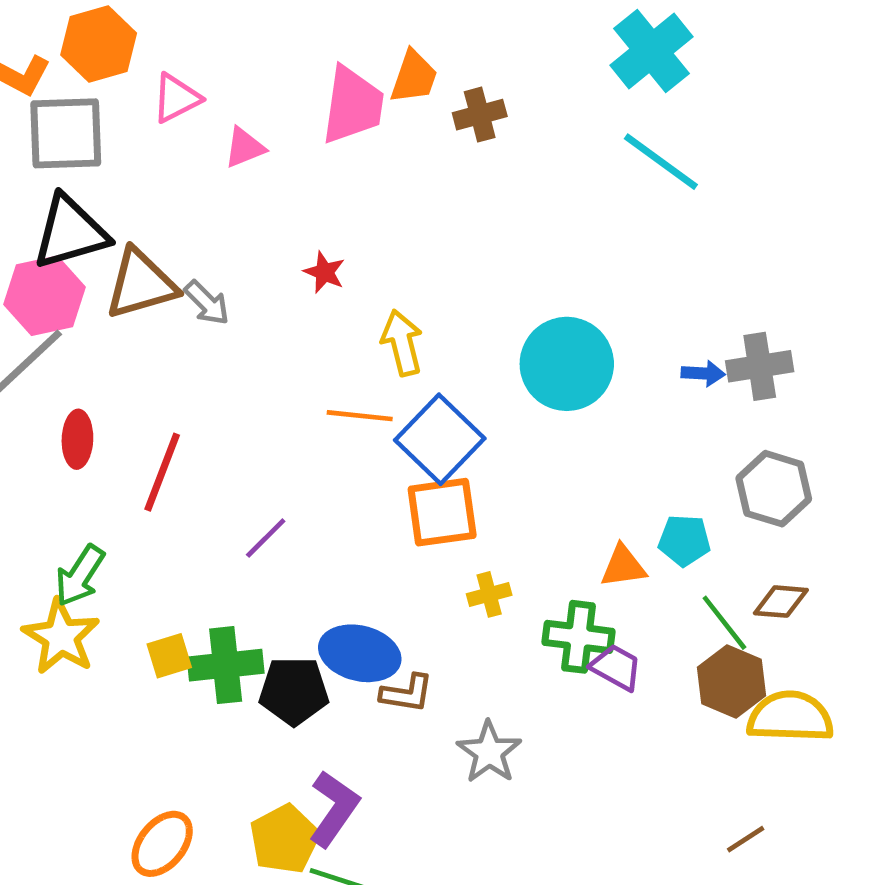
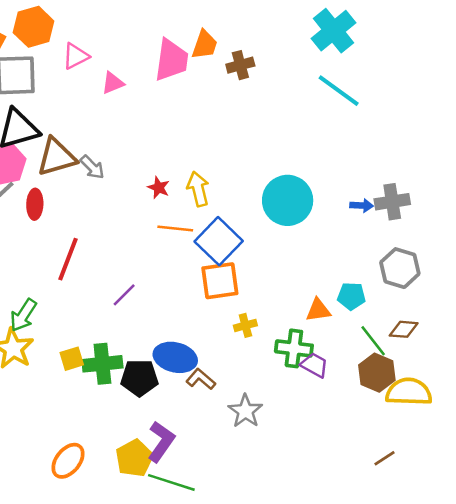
red star: (324, 272) -> (159, 188), moved
red ellipse: (77, 439) -> (35, 204), moved
brown L-shape: (407, 693) -> (201, 379), turned -148

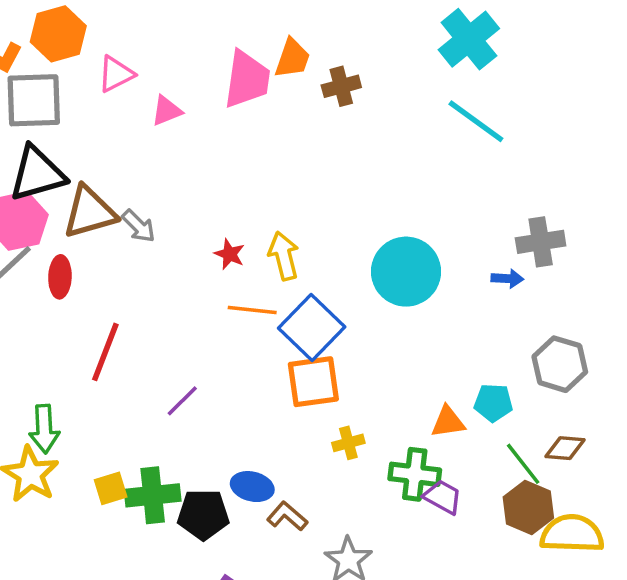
gray cross: (392, 202) -> (541, 242), moved
green arrow: (23, 315) -> (44, 429), turned -36
blue ellipse: (175, 357) -> (252, 487), size x0.7

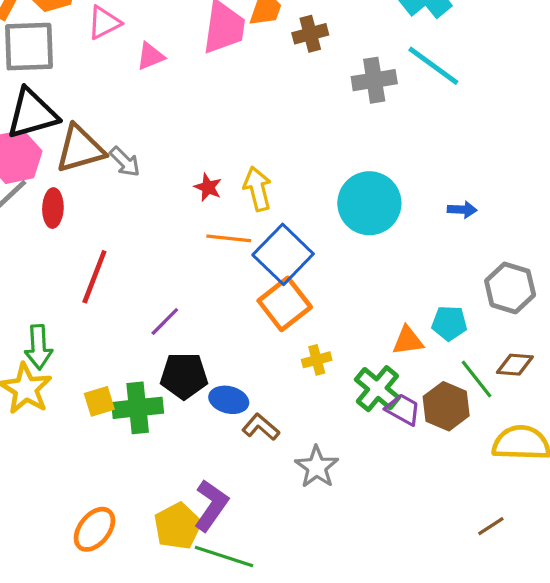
gray cross: (541, 242) -> (374, 80), moved
orange square: (313, 382) -> (285, 304), turned -30
green cross: (415, 474) -> (377, 389), turned 33
brown hexagon: (528, 508) -> (446, 406), moved
black pentagon: (203, 514) -> (184, 376), moved

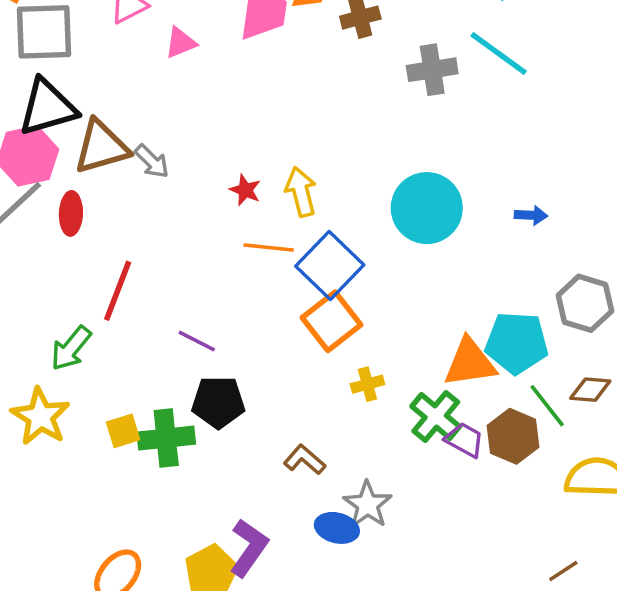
purple line: (165, 322) -> (197, 341), turned 72
cyan pentagon: (449, 323) -> (517, 343), size x1.6
orange triangle: (408, 341) -> (470, 363), size x1.5
green arrow: (39, 347) -> (71, 348), moved, turned 42
blue ellipse: (229, 400) -> (337, 528), moved

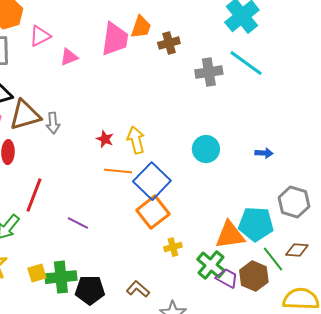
gray arrow: (152, 161) -> (53, 123), turned 40
cyan circle: (427, 208) -> (206, 149), size x0.7
black pentagon: (218, 402) -> (90, 290), moved

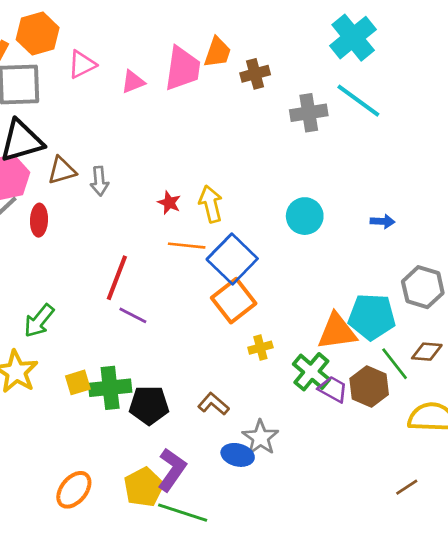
pink triangle: (69, 57) -> (133, 82), moved
brown triangle: (25, 115) -> (62, 170), size x0.7
red line: (34, 195) -> (117, 278), moved

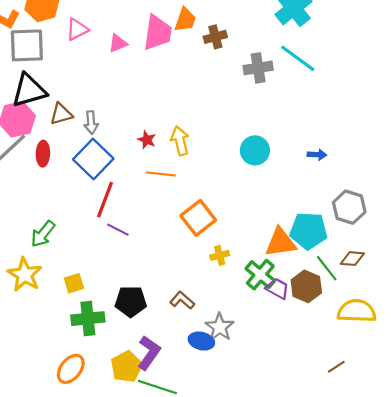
blue square: (232, 259) -> (93, 159), moved
green cross: (110, 388) -> (88, 319), moved

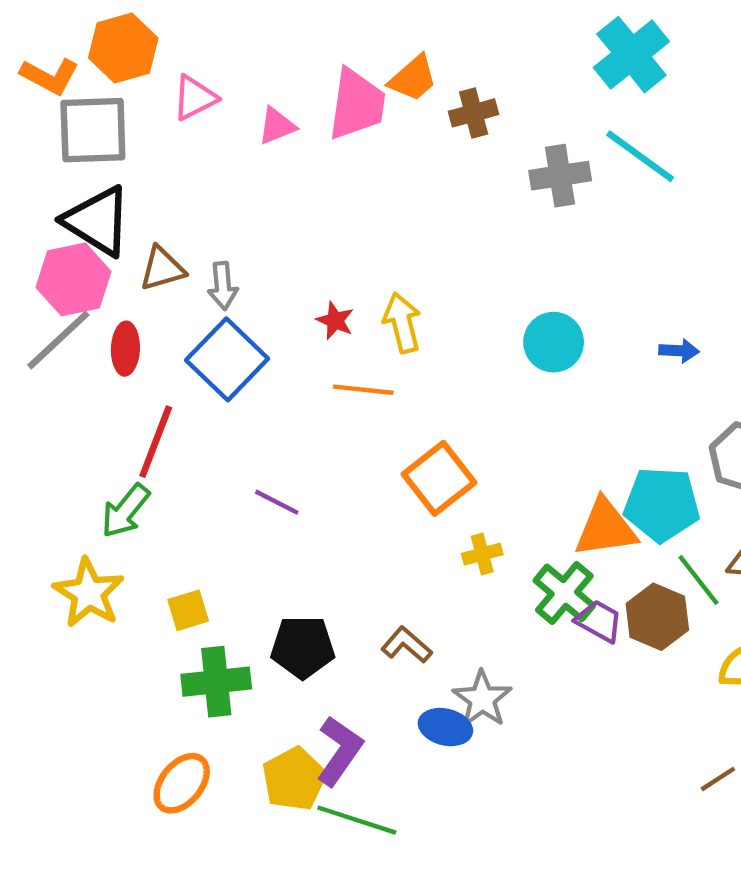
orange trapezoid: (185, 20) -> (413, 78), turned 30
black triangle: (29, 90) -> (97, 221), turned 48
red line: (105, 200) -> (156, 442), moved

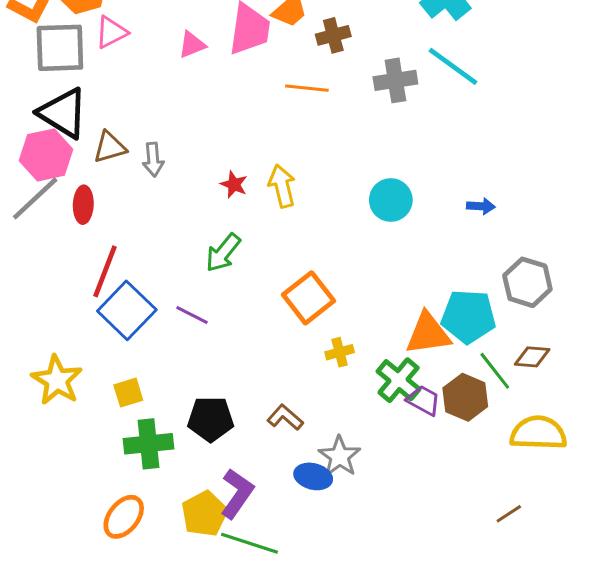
pink triangle: (195, 98) -> (111, 32), moved
blue square: (227, 359) -> (127, 310), moved
orange line: (363, 390) -> (307, 88), moved
green arrow: (125, 511) -> (223, 253), moved

